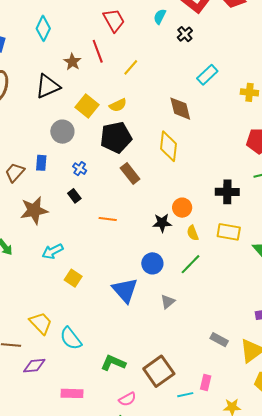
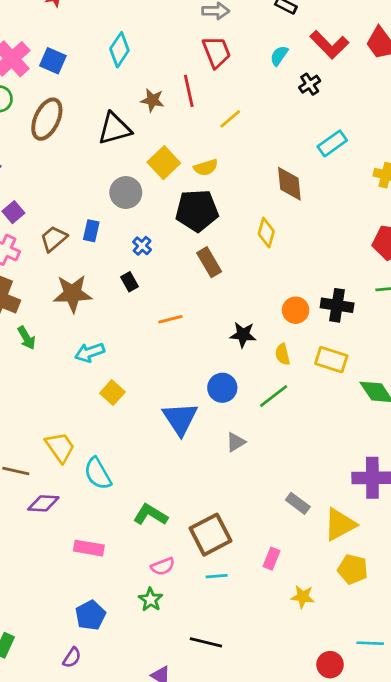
brown star: (72, 62) -> (152, 100), turned -30
yellow diamond: (168, 146) -> (266, 233), size x0.7
orange circle: (182, 208) -> (296, 310), moved
orange line: (108, 219) -> (170, 319), turned -30
cyan line: (185, 395) -> (217, 576), moved

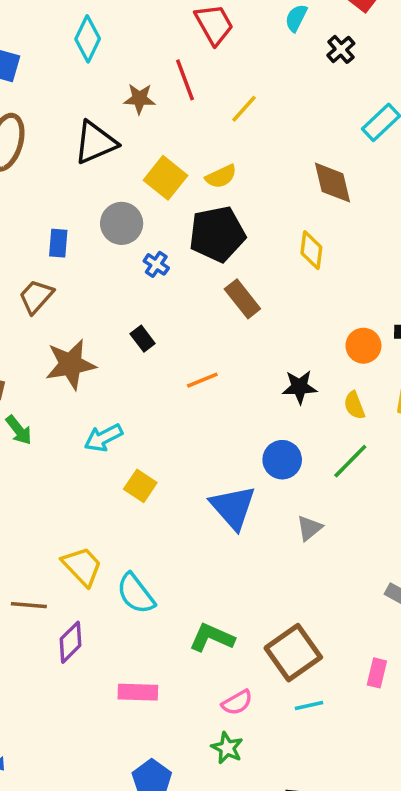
blue rectangle: (91, 231) -> (58, 243), moved
blue cross: (142, 246) -> (156, 264), moved
purple diamond: (43, 503) -> (70, 642), turned -40

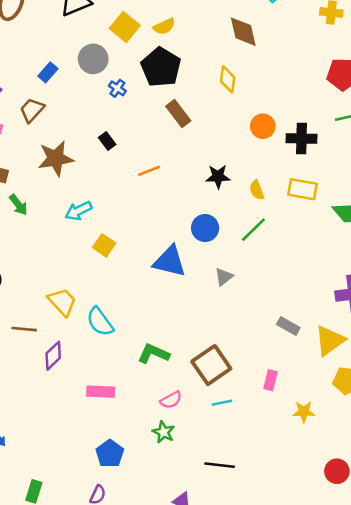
black pentagon: (217, 234) -> (161, 67), turned -30
blue rectangle: (58, 243) -> (48, 72), turned 36
orange circle: (363, 346) -> (263, 126), moved
blue triangle: (233, 507) -> (170, 261), turned -36

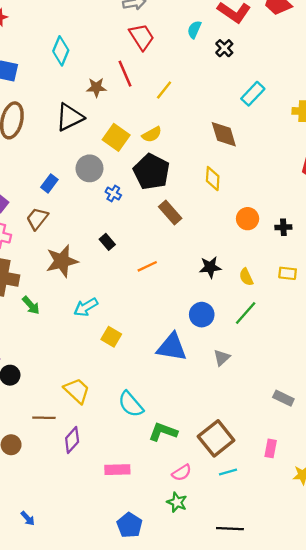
black cross: (301, 138) -> (283, 227), size x0.6
yellow rectangle: (302, 189) -> (288, 273), size x0.7
cyan semicircle: (100, 322) -> (131, 404), moved

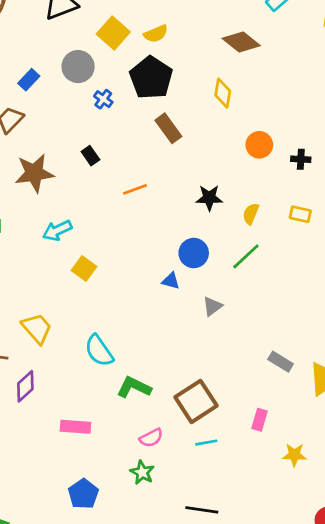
brown diamond: (224, 134) -> (241, 42), turned -40
yellow semicircle: (246, 277) -> (251, 214), turned 42
blue triangle: (172, 347) -> (171, 281), moved, size x0.5

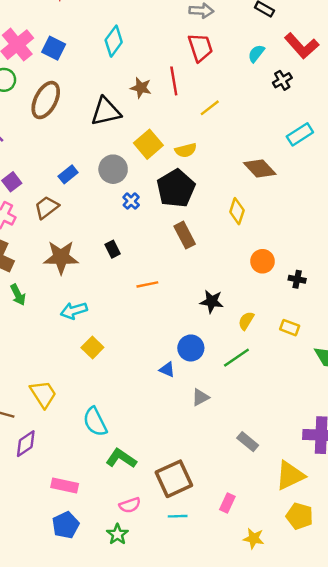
gray rectangle: (281, 362) -> (248, 442), moved
blue pentagon: (83, 494) -> (66, 525), moved

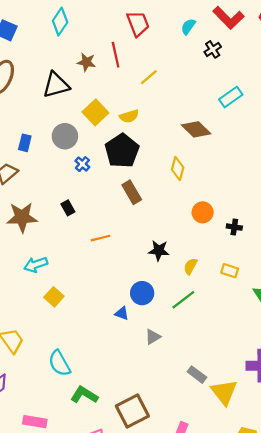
blue rectangle: (68, 174) -> (25, 143), turned -35
yellow triangle: (290, 475) -> (224, 392), moved, turned -40

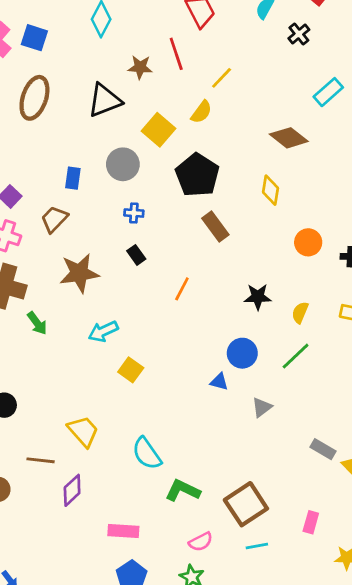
yellow semicircle: (129, 116) -> (201, 112), moved, turned -30
blue cross: (82, 164) -> (134, 213), moved, turned -32
orange line: (100, 238) -> (182, 289), turned -42

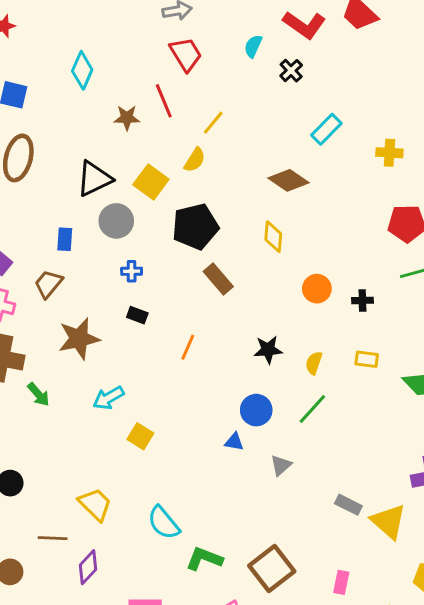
black triangle: (105, 100) -> (94, 179), moved
black pentagon: (197, 175) -> (195, 227), turned 30
black rectangle: (136, 255) -> (137, 315), turned -30

